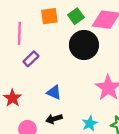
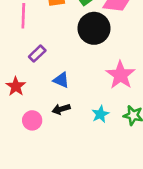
purple rectangle: (31, 59) -> (37, 54), moved

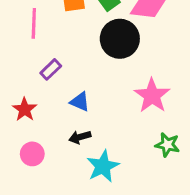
cyan star: (100, 114) -> (103, 166), moved, size x1.5
pink circle: (32, 120) -> (32, 154), moved

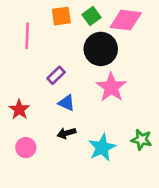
purple rectangle: (51, 69) -> (56, 75), moved
pink star: (152, 96) -> (111, 87), moved
cyan star: (103, 166) -> (102, 148), moved

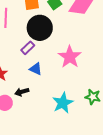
black circle: (101, 49) -> (40, 28), moved
black arrow: (67, 133) -> (22, 92), moved

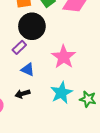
black arrow: (22, 92) -> (22, 94), moved
cyan star: (63, 103) -> (61, 93), moved

